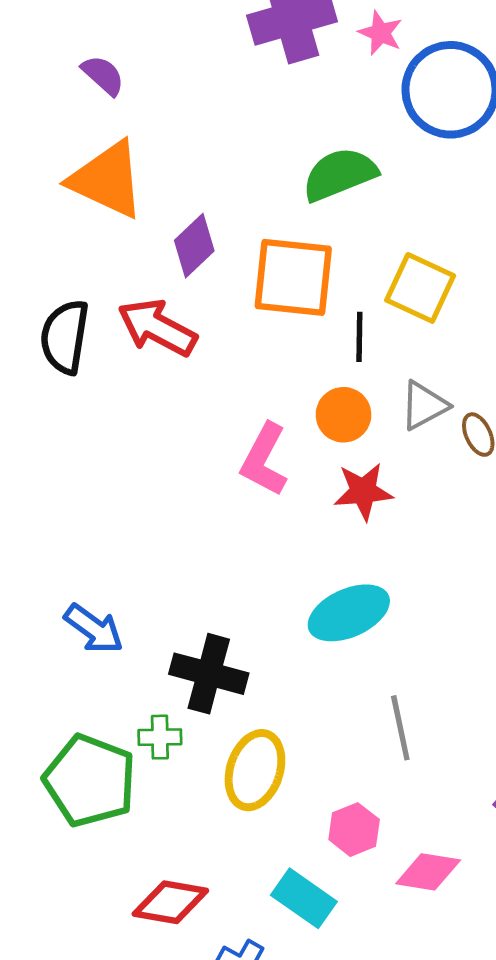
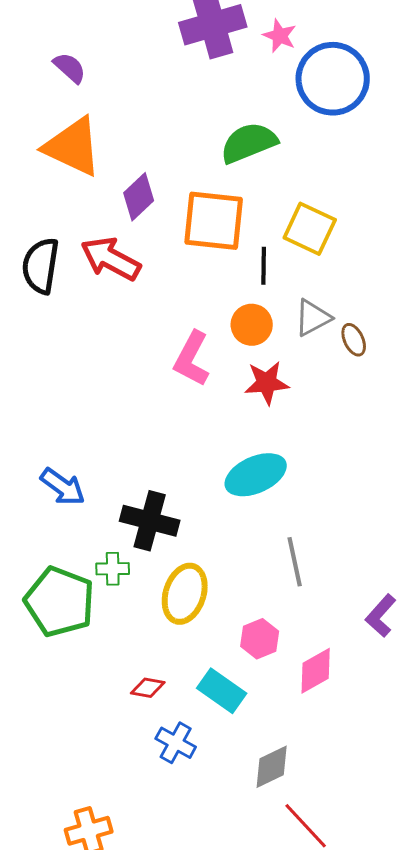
pink diamond: (428, 872) -> (316, 671), turned -39
red diamond: (170, 902) -> (148, 688), moved, size x0.6

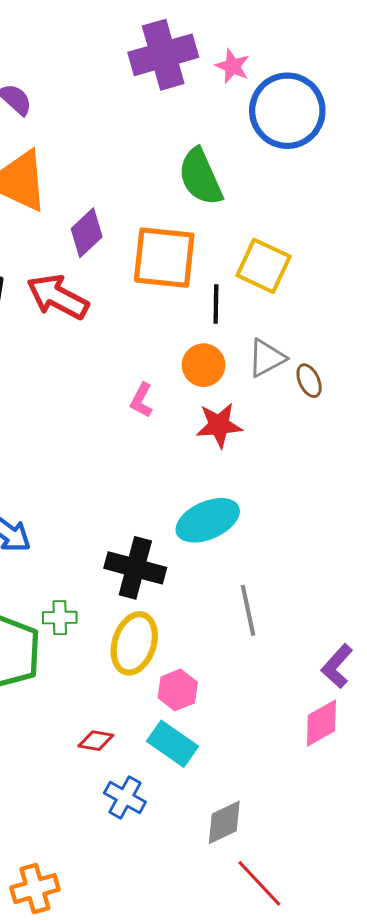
green semicircle: (249, 143) -> (200, 177), turned -92
pink L-shape: (192, 359) -> (141, 400), size x0.6
black cross: (150, 521) -> (135, 568), moved
pink hexagon: (260, 639) -> (178, 690), moved
pink diamond: (316, 671) -> (321, 723), moved

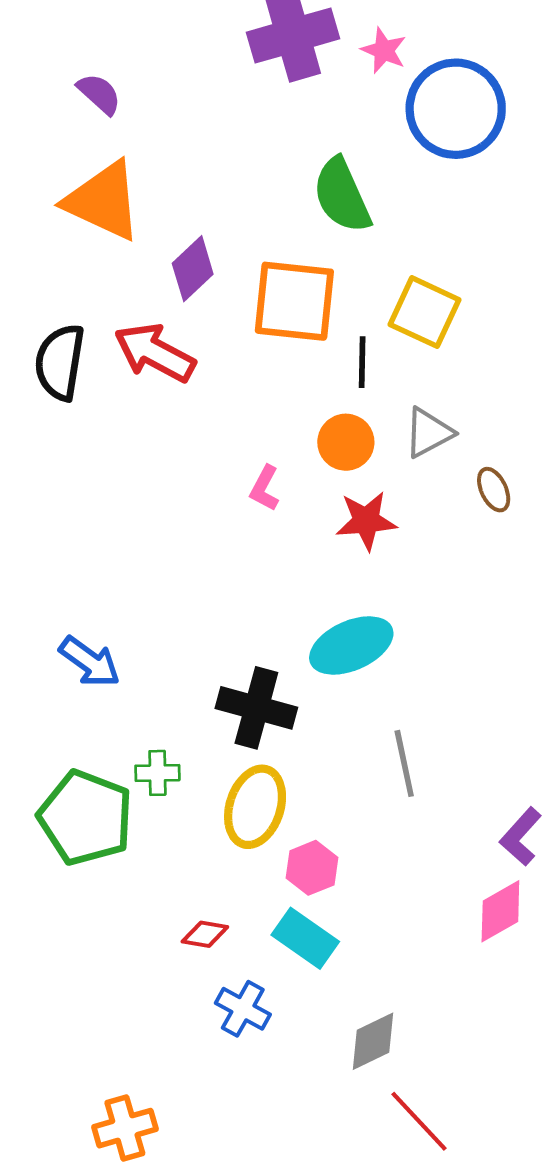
brown ellipse: (309, 381) -> (494, 490), moved

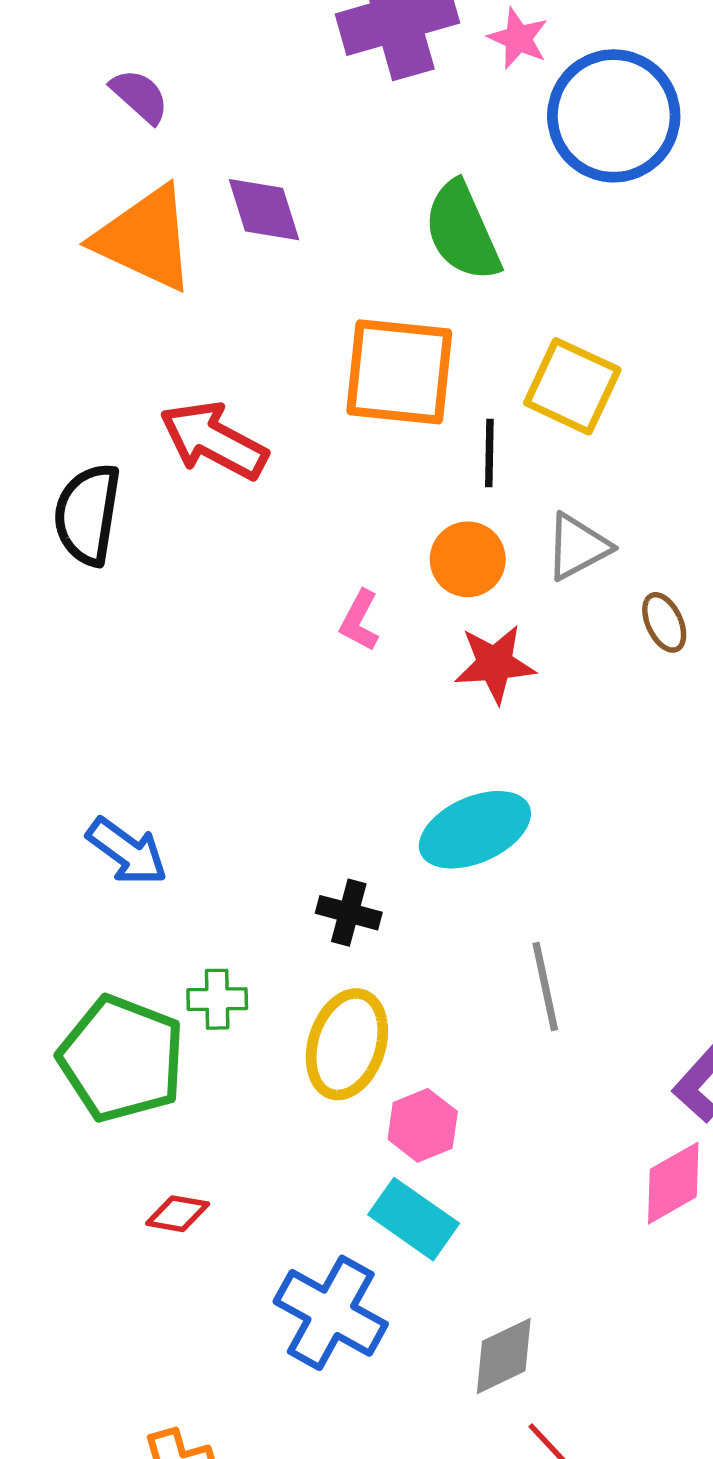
purple diamond: (193, 269) -> (264, 210), moved, turned -64
black semicircle: (60, 362) -> (87, 514), moved
black cross: (256, 708) -> (349, 913), size x0.6
red diamond: (205, 934) -> (178, 1214), moved
blue cross: (243, 1009) -> (331, 1313), size x1.5

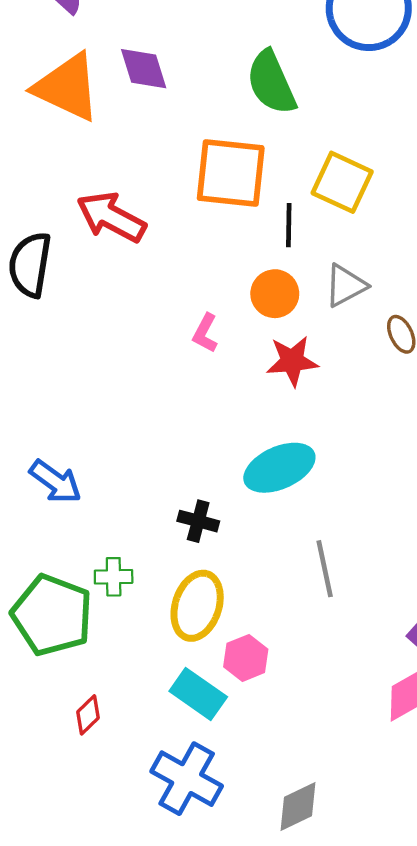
red diamond: (178, 1214) -> (88, 715), turned -54
cyan rectangle: (414, 1219) -> (198, 694), moved

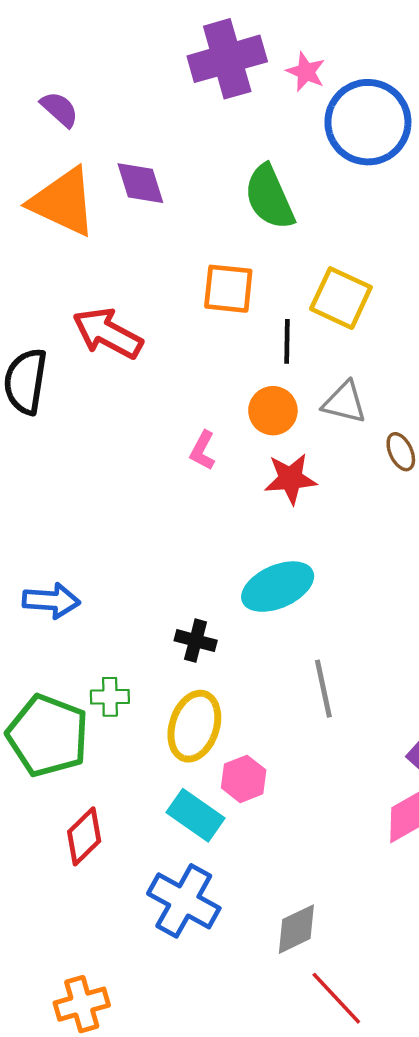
orange square: (231, 173) -> (228, 289), size x0.7
gray triangle: (346, 286) -> (344, 402), turned 42
blue arrow: (56, 482) -> (51, 601), turned -32
red diamond: (88, 715) -> (84, 836), size x1.4

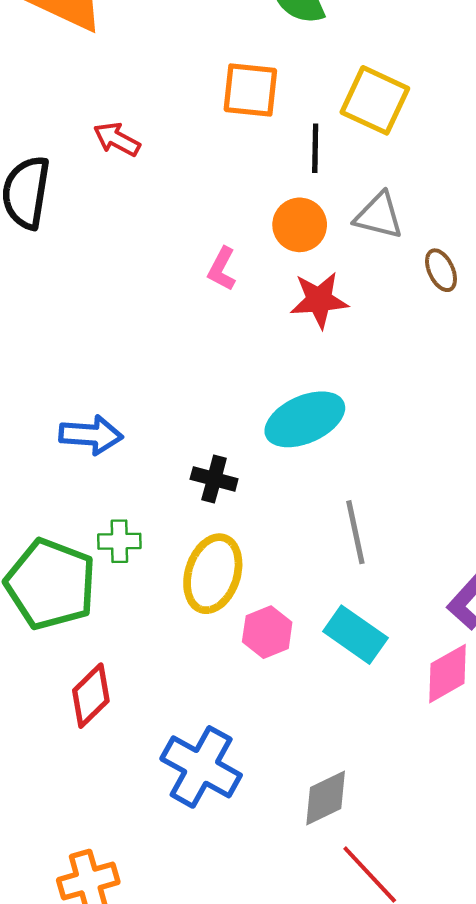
red arrow: (108, 333) -> (117, 139), size x0.6
blue arrow: (51, 601) -> (91, 435), moved
cyan rectangle: (196, 815) -> (355, 635), moved

